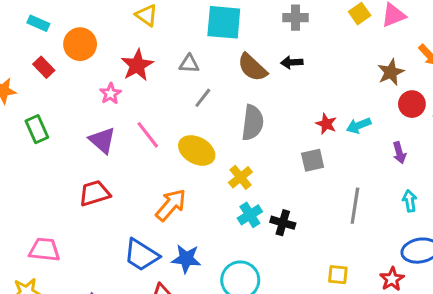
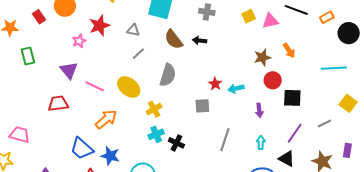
pink line: (148, 135) -> (95, 86), moved, turned -36

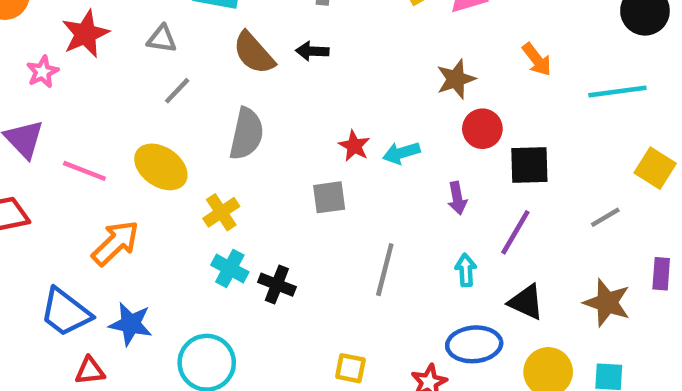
orange arrow: (289, 50) -> (537, 59), moved
purple line: (295, 133) -> (515, 232), moved
cyan cross: (156, 134) -> (230, 269), turned -35

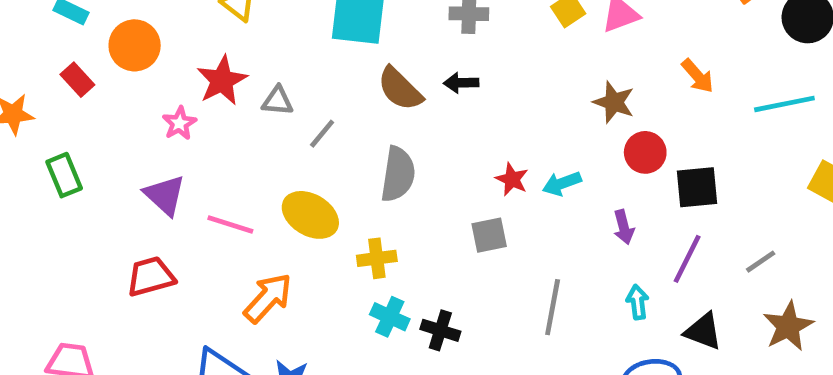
gray triangle: (162, 39) -> (278, 101), moved
brown star: (456, 79) -> (614, 102), turned -30
yellow cross: (221, 212) -> (377, 258), turned 30
gray line: (605, 217) -> (761, 262), moved
brown star: (607, 303) -> (788, 326), turned 30

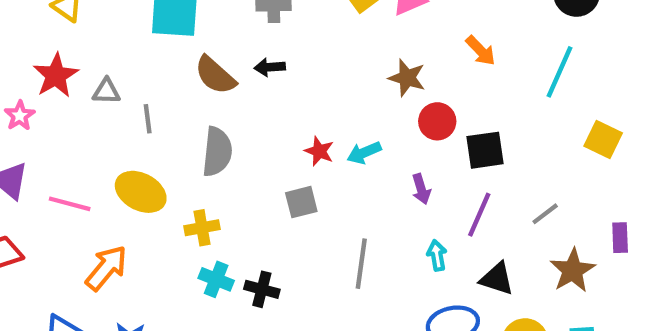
cyan line: (784, 104) -> (560, 72), turned -52
gray line: (322, 134) -> (148, 119), turned -44

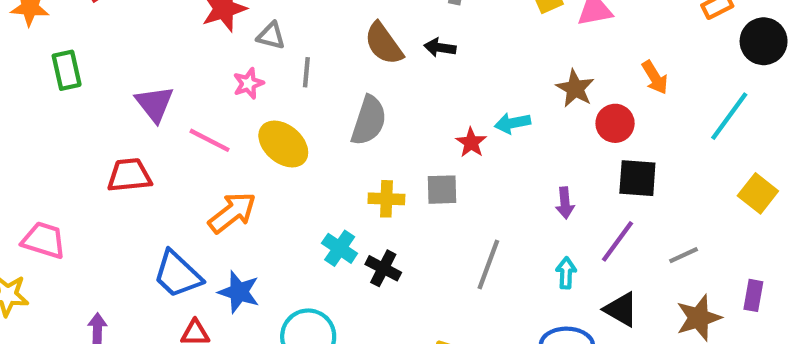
pink star: (20, 116) -> (248, 83), moved
red circle: (437, 121) -> (615, 123), moved
cyan arrow: (364, 153) -> (512, 123), moved
yellow cross: (202, 228) -> (386, 199), moved

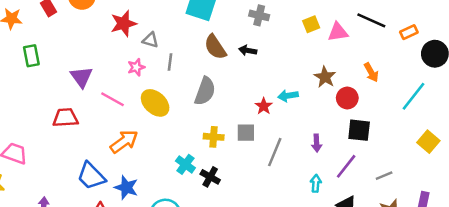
gray line: (488, 264) -> (275, 152), moved

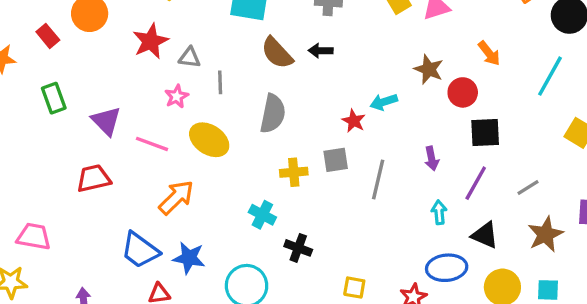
green rectangle: (31, 56) -> (54, 98), moved
black cross: (210, 177) -> (298, 248), moved

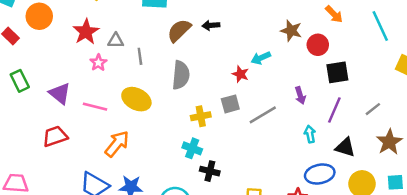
brown semicircle: (277, 53) -> (179, 30), turned 95
cyan line: (550, 76) -> (380, 26), turned -48
pink star: (177, 96) -> (98, 63), moved
gray line: (378, 179) -> (263, 115), turned 52
cyan cross: (262, 215) -> (192, 148), moved

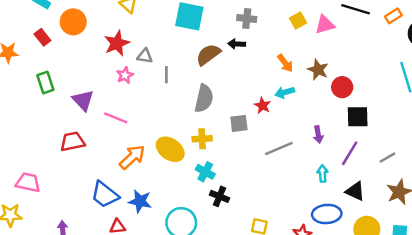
orange arrow: (334, 14) -> (285, 63), moved
black arrow: (211, 25) -> (237, 44), moved
yellow ellipse: (136, 99) -> (170, 149), moved
gray square: (230, 104) -> (239, 123), moved
yellow cross: (201, 116) -> (202, 139), moved

